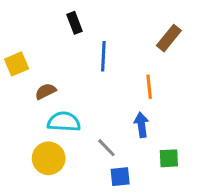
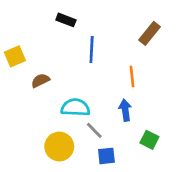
black rectangle: (74, 23) -> (66, 20), turned -48
cyan semicircle: (64, 122) -> (75, 107), moved
yellow circle: (49, 158) -> (59, 147), moved
green square: (169, 158) -> (149, 140), turned 30

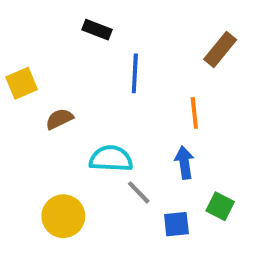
yellow circle: (59, 147) -> (63, 216), moved
blue square: (106, 156) -> (176, 224), moved

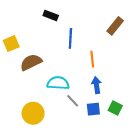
orange line: (194, 113) -> (92, 59), moved
brown semicircle: (59, 119) -> (31, 62), size x1.5
blue square: (176, 224) -> (93, 109), moved

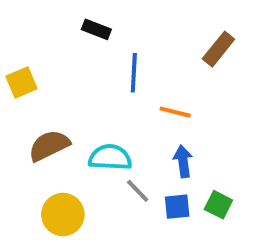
orange line: (92, 59) -> (175, 112), turned -70
brown semicircle: (31, 62) -> (49, 146), moved

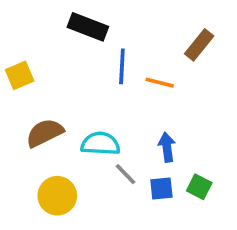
black rectangle: (96, 29) -> (88, 27), size x1.5
orange line: (175, 112) -> (160, 83), moved

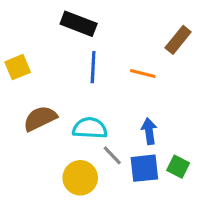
blue line: (122, 66) -> (93, 67), moved
blue square: (161, 189) -> (144, 168), size x1.4
yellow circle: (57, 196) -> (80, 178), moved

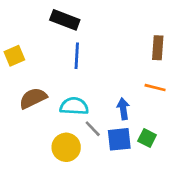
brown rectangle: (178, 40) -> (158, 48), moved, turned -35
orange line: (143, 74) -> (155, 88), moved

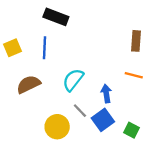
blue line: (77, 56) -> (45, 48), moved
cyan semicircle: (74, 106) -> (73, 80), moved, turned -55
green square: (147, 138) -> (131, 130), moved
blue square: (119, 139) -> (103, 120), turned -30

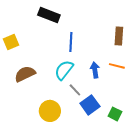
blue line: (45, 48) -> (71, 42), moved
blue arrow: (106, 94) -> (95, 70), moved
gray line: (80, 111) -> (75, 90), moved

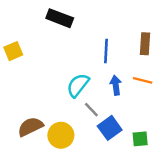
blue line: (71, 42) -> (106, 51), moved
brown semicircle: (25, 74) -> (30, 127), moved
green square: (115, 114) -> (140, 139), turned -32

